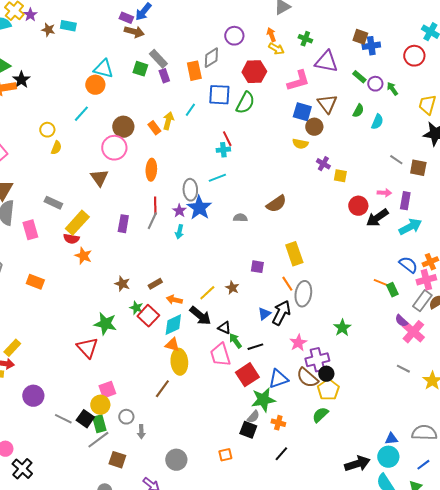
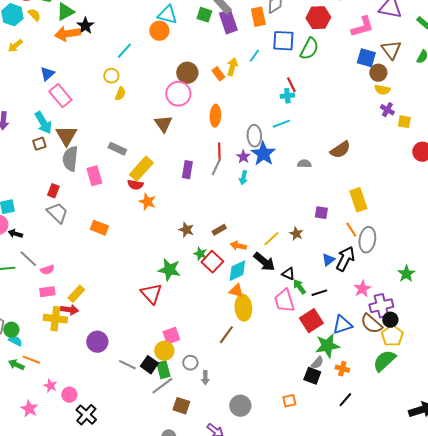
purple rectangle: (164, 76) -> (228, 22), size x1.6
cyan line: (81, 114) -> (124, 51), moved
yellow semicircle: (300, 144) -> (382, 90), moved
green semicircle: (320, 415) -> (384, 361), size x1.4

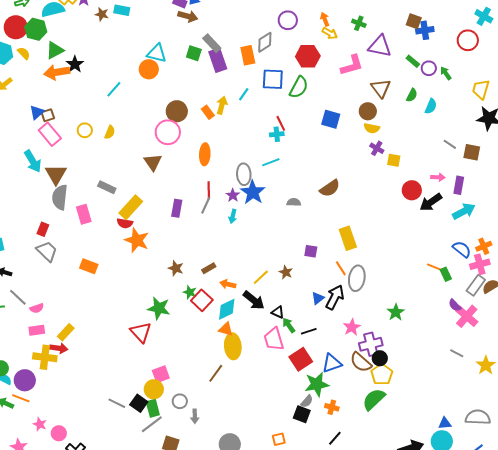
blue square: (366, 58) -> (331, 119), moved
yellow circle: (111, 76) -> (85, 130), moved
brown square: (39, 144) -> (48, 115), moved
orange star: (147, 202) -> (137, 240), size x1.4
purple circle: (97, 342) -> (25, 380), moved

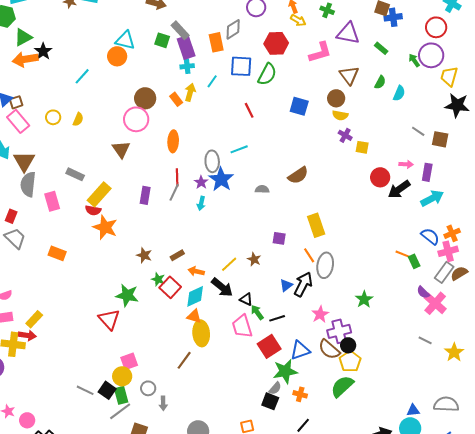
purple circle: (429, 68) -> (431, 55), moved, size x1.6
cyan cross: (277, 134) -> (187, 66), moved

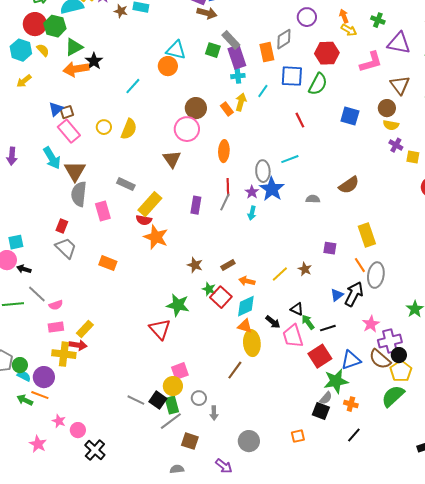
yellow semicircle: (78, 119) -> (129, 129), size x1.5
black arrow: (222, 287) -> (273, 322), moved, size x0.7

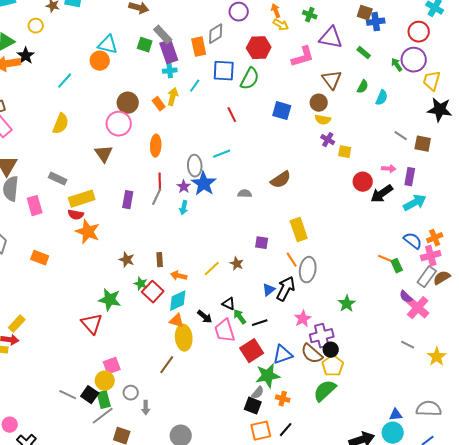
yellow circle: (104, 127) -> (36, 26), moved
yellow rectangle: (150, 204) -> (82, 199), turned 30
brown rectangle: (228, 265) -> (160, 260), turned -64
orange square: (298, 436) -> (261, 431), moved, size x1.5

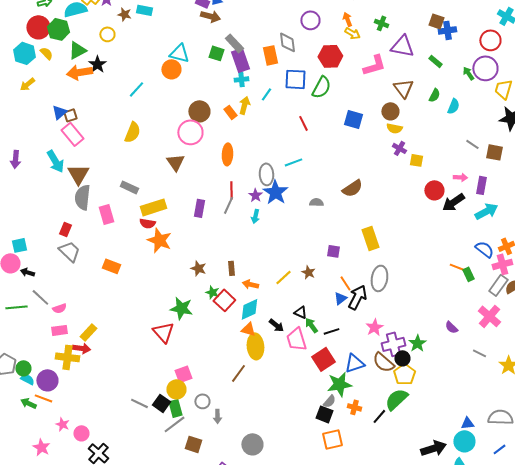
gray diamond: (216, 34) -> (287, 42), turned -65
orange line: (292, 260) -> (345, 283), moved
purple semicircle: (406, 297) -> (451, 327), moved
green star: (347, 304) -> (417, 343), moved
black line: (286, 430) -> (379, 416), moved

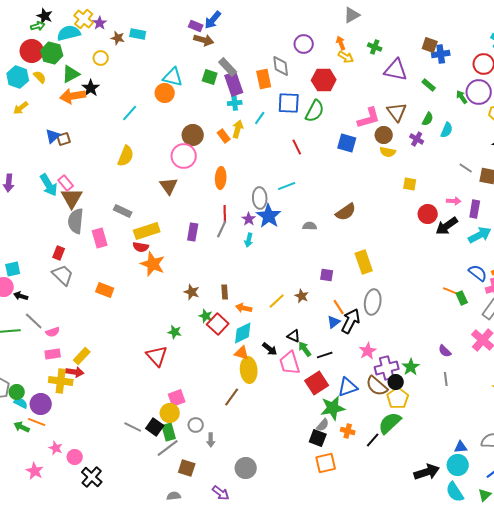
pink L-shape: (374, 65) -> (369, 118), moved
pink rectangle: (72, 134) -> (66, 183), moved, size x0.7
purple cross: (399, 148) -> (417, 139), moved
green star: (181, 308) -> (175, 332), size x0.6
gray line: (479, 353) -> (446, 379), moved, turned 56

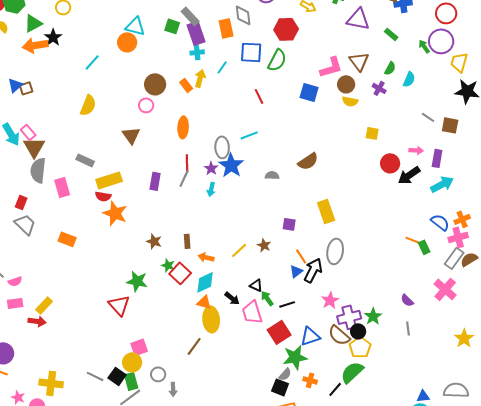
pink circle: (184, 156) -> (146, 105), size x0.6
green star: (175, 332) -> (137, 281), size x1.5
yellow cross: (61, 381) -> (51, 383), moved

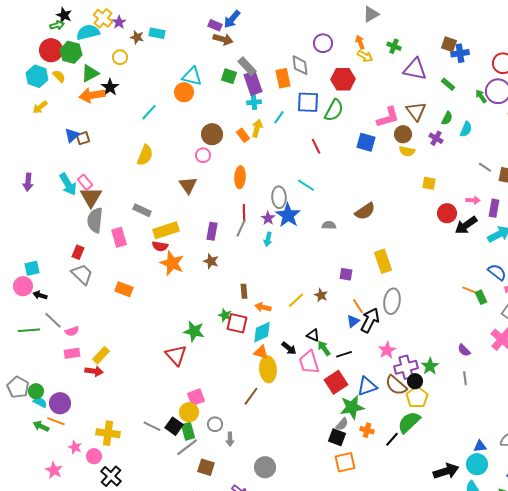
cyan line: (249, 135) -> (306, 185), turned 54
brown star: (154, 241) -> (211, 261), moved
red square: (180, 273) -> (237, 323), turned -30

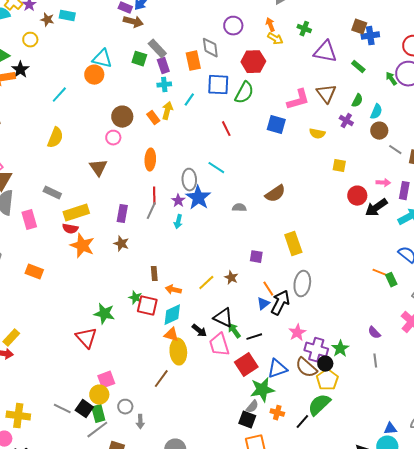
purple rectangle: (253, 83) -> (163, 66), size x0.7
brown circle: (403, 134) -> (379, 131), moved
black triangle: (313, 335) -> (223, 318), size x1.5
purple cross: (406, 367) -> (316, 350), turned 30

